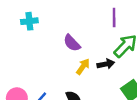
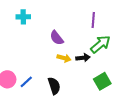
yellow arrow: (83, 67) -> (64, 58), turned 64

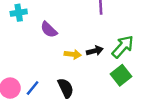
purple semicircle: (57, 38) -> (49, 30), moved
green arrow: (100, 44) -> (123, 47), moved

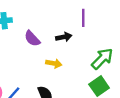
black arrow: (95, 51) -> (64, 37), moved

